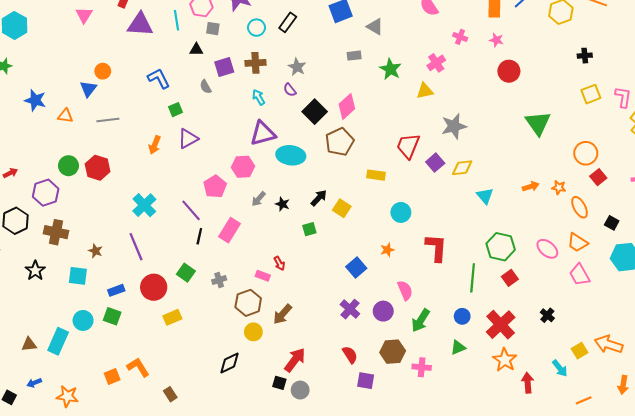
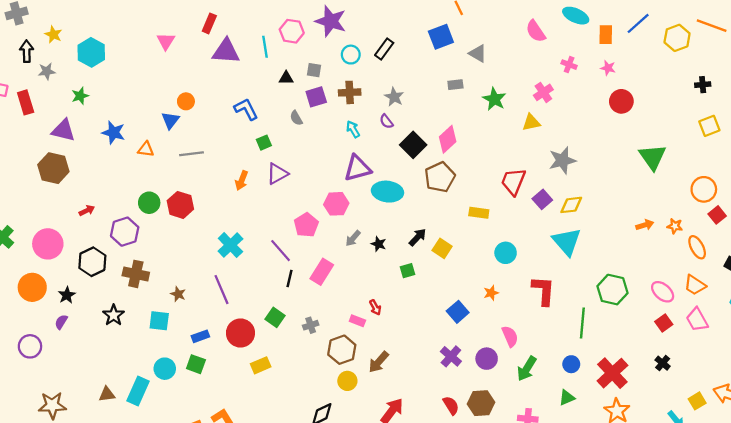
gray square: (213, 29) -> (314, 70), moved
cyan triangle: (485, 196) -> (567, 242), moved, size x1.6
red square: (510, 278) -> (664, 323), moved
brown hexagon: (393, 352) -> (481, 403), moved

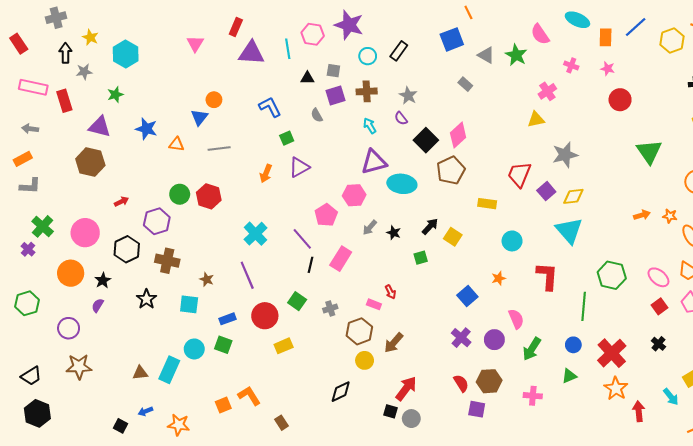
gray rectangle: (455, 85) -> (465, 84), turned 48
green star: (494, 99) -> (516, 55), moved
brown star: (52, 405) -> (79, 367), moved

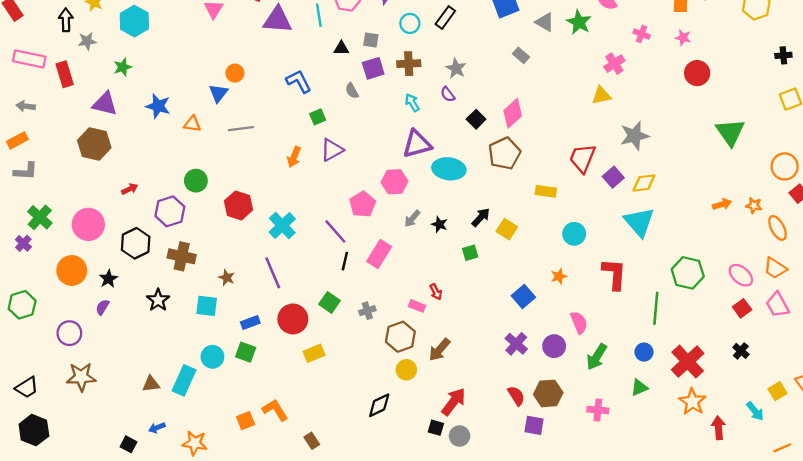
black square: (426, 140) -> (476, 119), size x0.7
red hexagon: (209, 196) -> (238, 205), moved

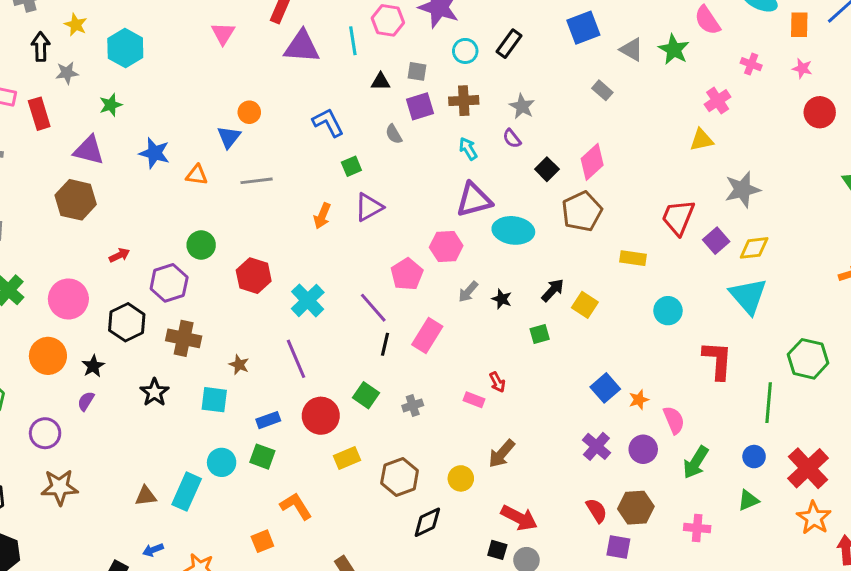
orange star: (559, 276) -> (639, 400), moved
brown hexagon: (400, 337) -> (400, 477), moved
red arrow: (454, 402) -> (519, 518), turned 80
orange L-shape: (275, 410) -> (296, 506), moved

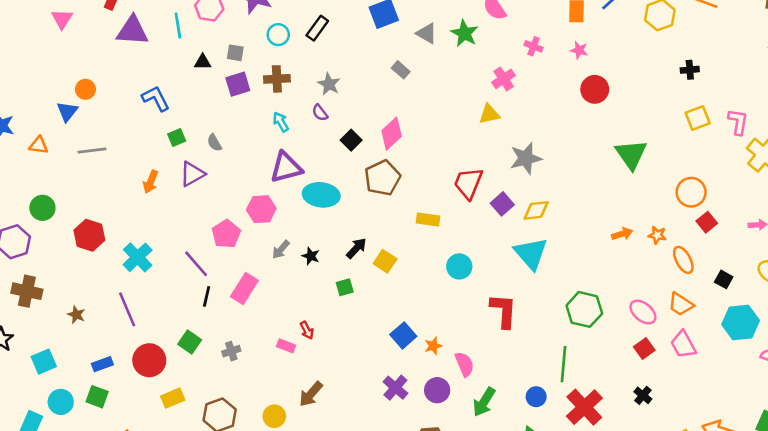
gray semicircle: (394, 134) -> (214, 143), moved
cyan square: (214, 400) -> (44, 362), moved, turned -30
green line: (769, 403) -> (563, 364), moved

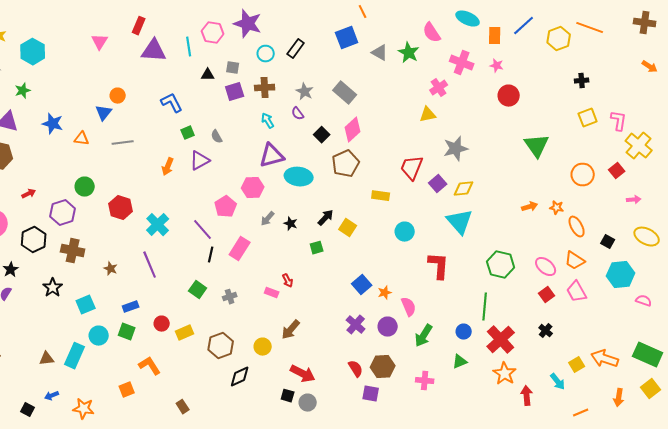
pink cross: (534, 46) -> (462, 63), size x1.6
gray rectangle: (401, 70) -> (345, 93), moved, size x1.6
red square: (707, 222) -> (617, 171), moved
red circle: (149, 360) -> (162, 324), moved, size x0.6

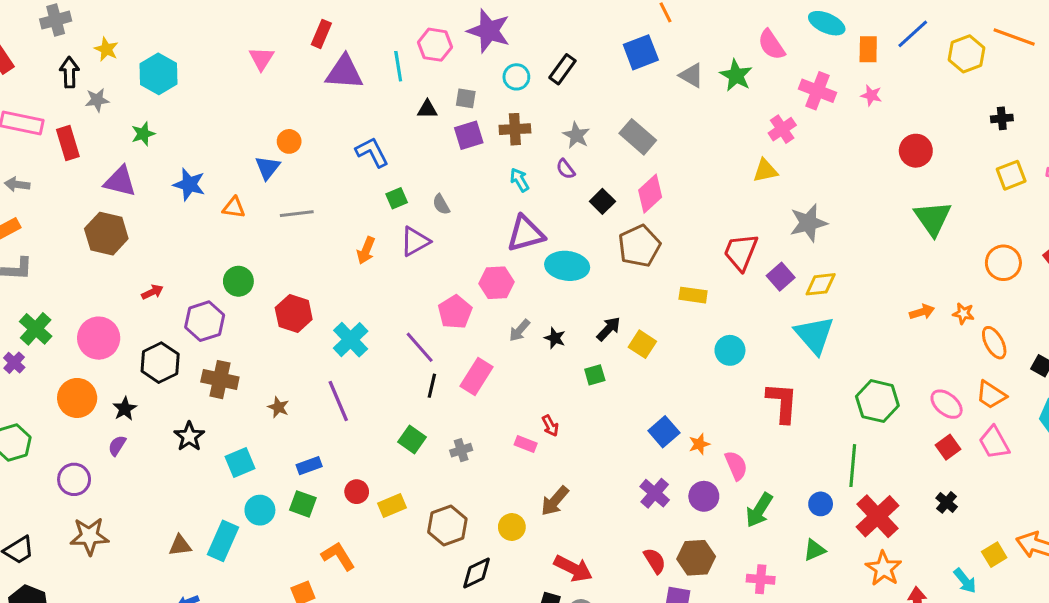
red circle: (509, 96) -> (916, 151), moved

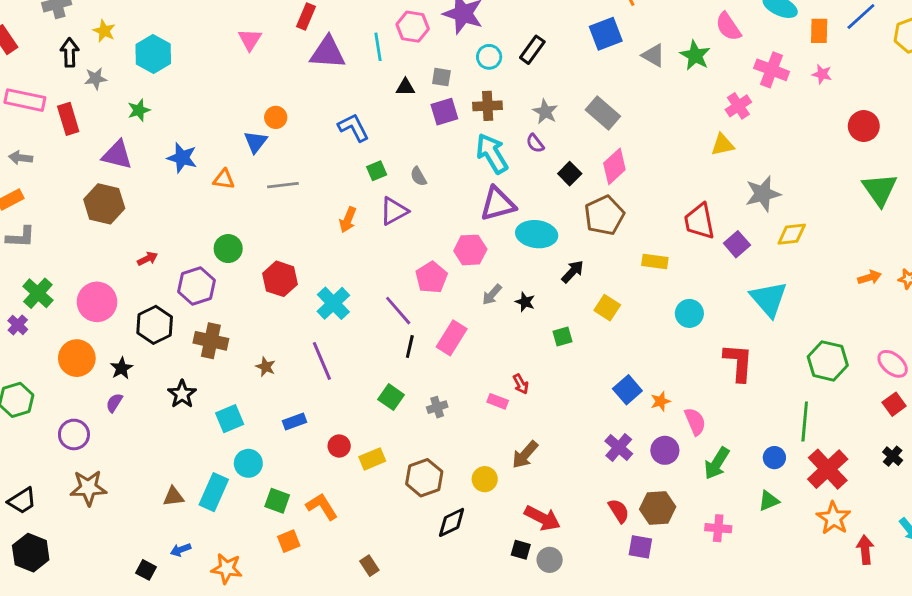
cyan arrow: (520, 180) -> (492, 153), size x1.8
red trapezoid: (741, 252) -> (699, 221), turned -33
yellow diamond: (821, 284) -> (792, 234), moved
black arrow: (609, 329) -> (573, 272), moved
green square: (303, 504) -> (277, 501), moved

